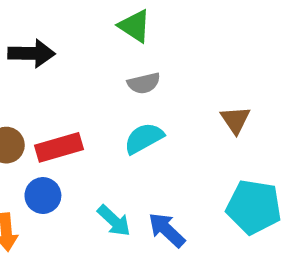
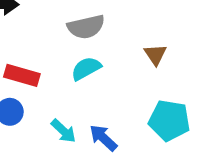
gray semicircle: (144, 83) -> (86, 27), size x1.5
red rectangle: (59, 147) -> (22, 75), turned 32

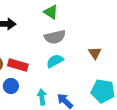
cyan arrow: (63, 131) -> (42, 97), turned -140

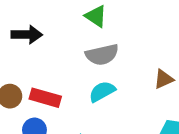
brown triangle: (95, 53) -> (164, 79), turned 40

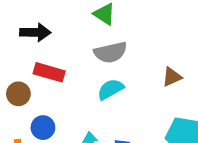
red rectangle: (45, 98) -> (49, 72), moved

